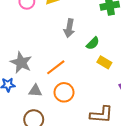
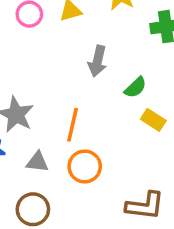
orange line: (56, 67) -> (73, 125), turned -42

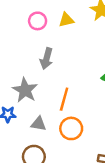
gray arrow: (98, 61) -> (47, 59), moved

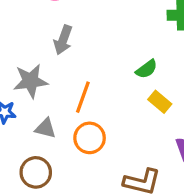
gray star: (25, 90) -> (31, 81), turned 30

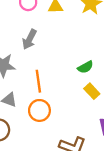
orange line: (83, 97) -> (38, 81), turned -35

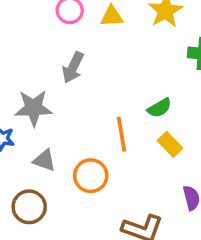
orange line: (38, 81) -> (121, 134), moved

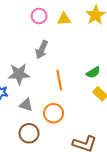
orange line: (121, 134) -> (59, 80), moved
brown circle: (29, 207) -> (29, 133), moved

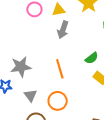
gray arrow: (42, 50) -> (63, 30), moved
gray triangle: (26, 105) -> (30, 96), turned 40

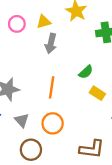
orange line: (60, 69) -> (52, 87), turned 30

